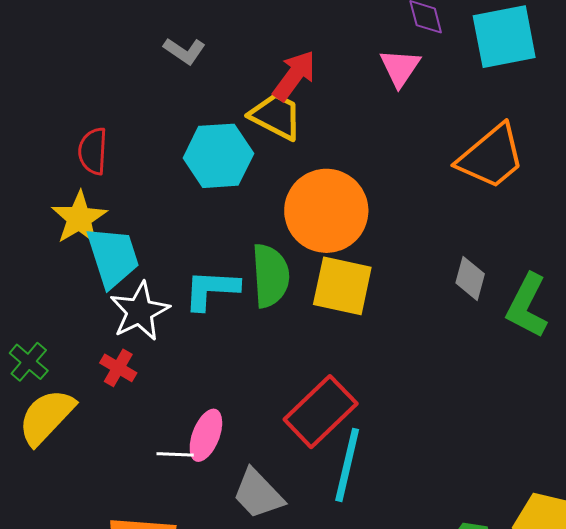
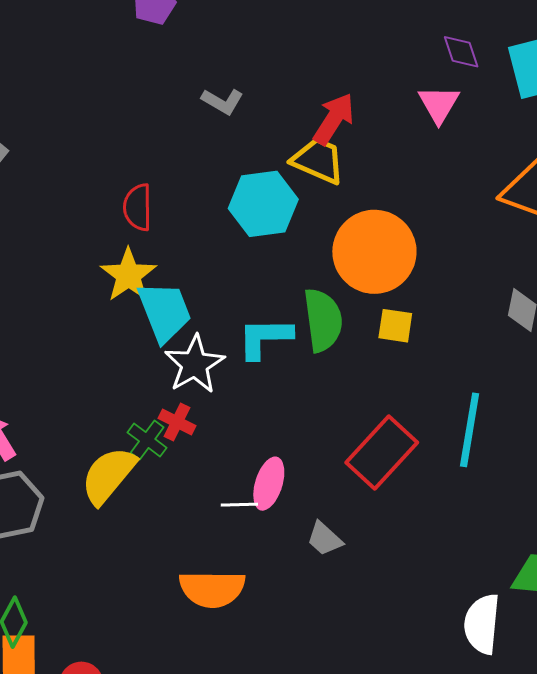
yellow square: (342, 286) -> (395, 326), size x0.6
green cross: (29, 362) -> (147, 440), moved
cyan line: (347, 465) -> (470, 430), moved
gray trapezoid: (258, 494) -> (325, 539), size x0.7

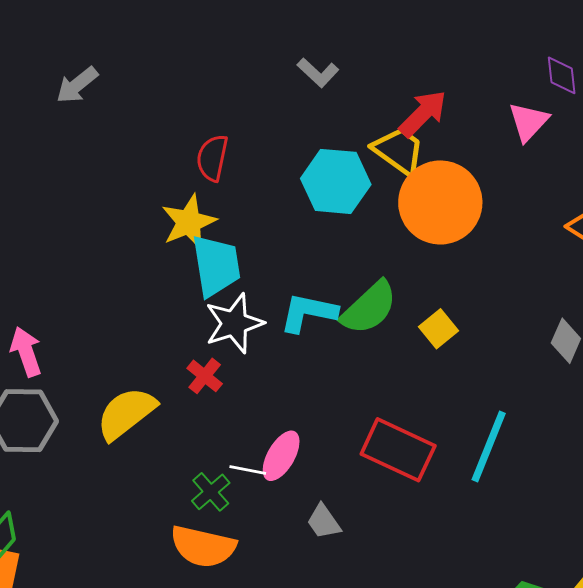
orange circle: (374, 252) -> (440, 202), moved
green semicircle: (323, 320) -> (369, 308), turned 42
yellow square: (395, 326) -> (439, 329), turned 30
green cross: (147, 440) -> (211, 492), moved
red rectangle: (382, 453) -> (398, 450), turned 60

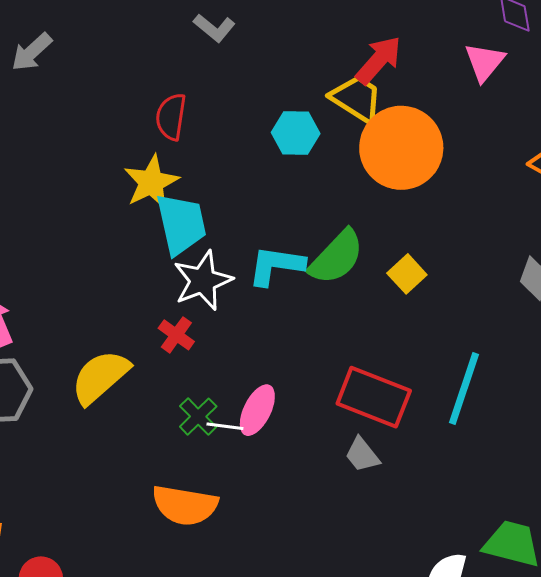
gray L-shape: (318, 73) -> (214, 28), moved
cyan hexagon: (336, 181) -> (296, 133), size x0.7
green cross: (211, 492) -> (198, 417), moved
gray trapezoid: (324, 522) -> (362, 455), moved

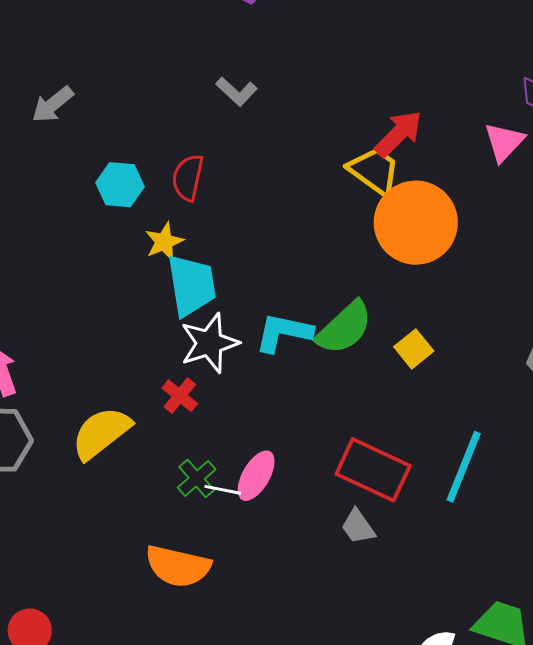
cyan hexagon: (296, 133) -> (120, 185), moved
yellow star: (151, 182) -> (164, 242), size x0.7

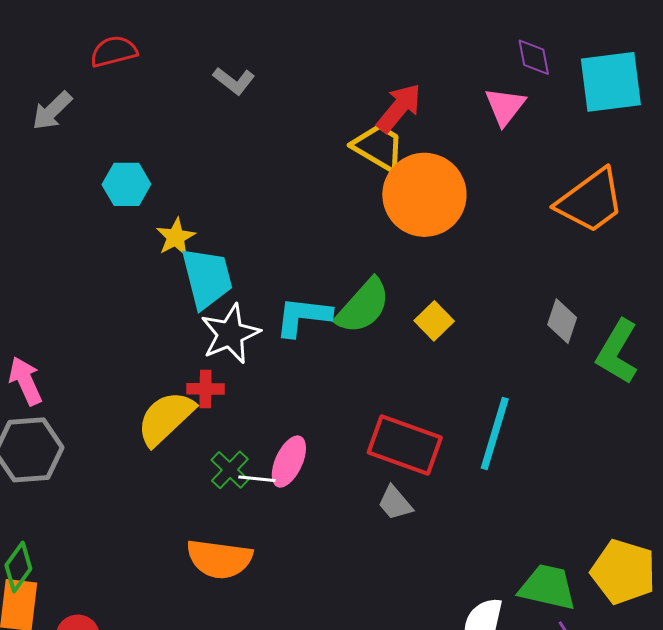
red semicircle: (188, 178) -> (114, 51), moved, turned 69
red cross: (180, 396) -> (205, 389), turned -33
yellow semicircle: (101, 433) -> (166, 418), moved

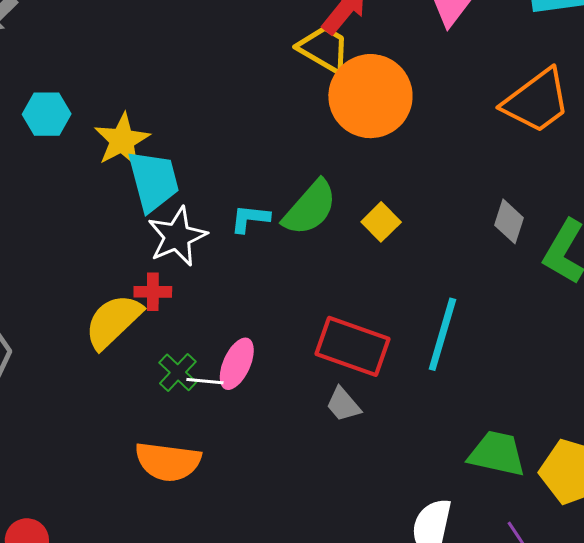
cyan hexagon: (126, 184) -> (47, 114), moved
yellow star: (176, 237) -> (122, 140), size x1.4
cyan L-shape: (303, 316) -> (250, 219), size x0.7
green trapezoid: (548, 587) -> (497, 454), moved

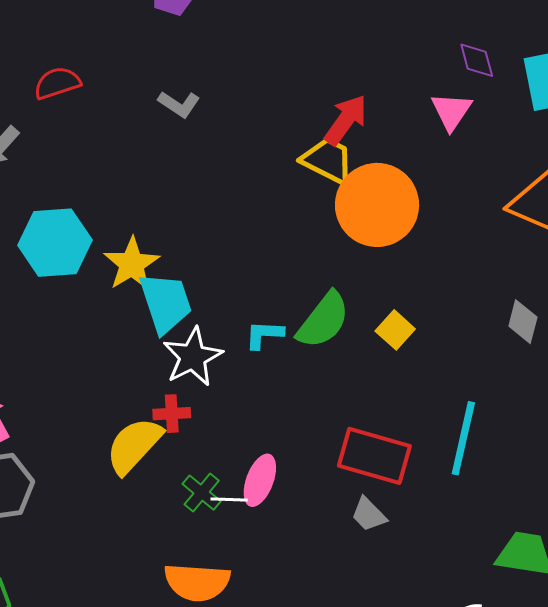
cyan hexagon: (47, 114) -> (55, 243), size x1.5

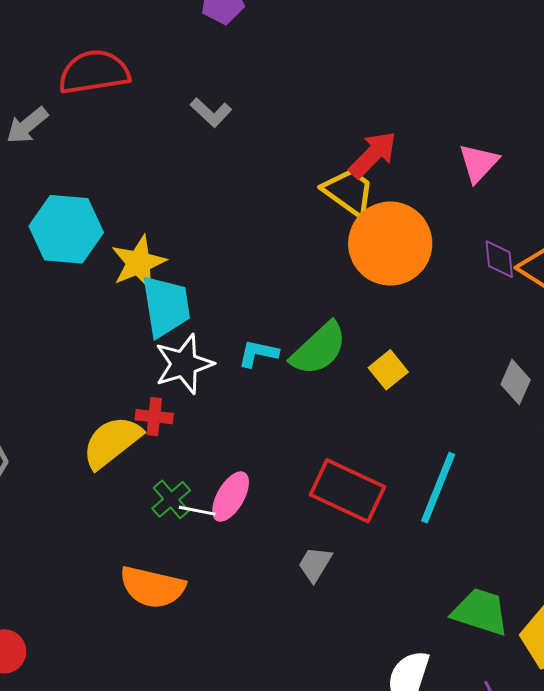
purple diamond: (477, 60) -> (499, 259), moved
red semicircle: (57, 83) -> (94, 72), size x1.5
gray trapezoid: (369, 514) -> (315, 564), moved, turned 66

